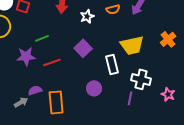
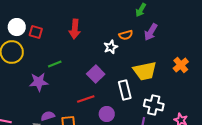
white star: (87, 16) -> (111, 47), moved
red line: (52, 62) -> (86, 99), moved

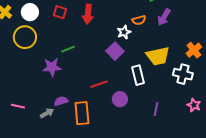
red square: (36, 32) -> (60, 12), moved
purple square: (96, 74) -> (115, 51), moved
white cross: (154, 105) -> (183, 74), moved

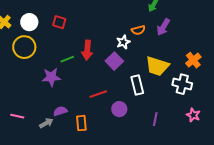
red arrow: (88, 14) -> (87, 50), moved
yellow trapezoid: (158, 56) -> (157, 66), turned 30
orange rectangle: (82, 113) -> (81, 123), size x0.7

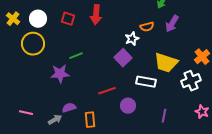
red arrow: (87, 50) -> (96, 15), moved
white cross: (182, 84) -> (191, 81), turned -36
white rectangle: (137, 85) -> (146, 82), turned -66

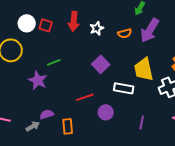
white circle: (38, 19) -> (27, 23), moved
purple arrow: (172, 24) -> (150, 30), size x1.4
white star: (132, 39) -> (97, 28), moved
yellow trapezoid: (166, 63) -> (144, 69), turned 60
purple star: (60, 74) -> (38, 80), turned 30

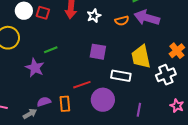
purple arrow: (150, 30) -> (147, 18), turned 75
purple square: (101, 64) -> (98, 52), turned -36
purple circle: (106, 112) -> (103, 100), size x1.5
orange rectangle: (68, 126) -> (65, 104), moved

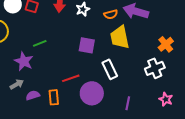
yellow trapezoid: (141, 57) -> (120, 37), moved
white rectangle: (121, 76) -> (110, 69), turned 54
gray arrow: (30, 114) -> (17, 84), moved

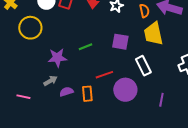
orange semicircle: (111, 14) -> (144, 11), turned -88
green line: (40, 43) -> (85, 47), moved
purple star: (24, 61) -> (57, 58), turned -30

